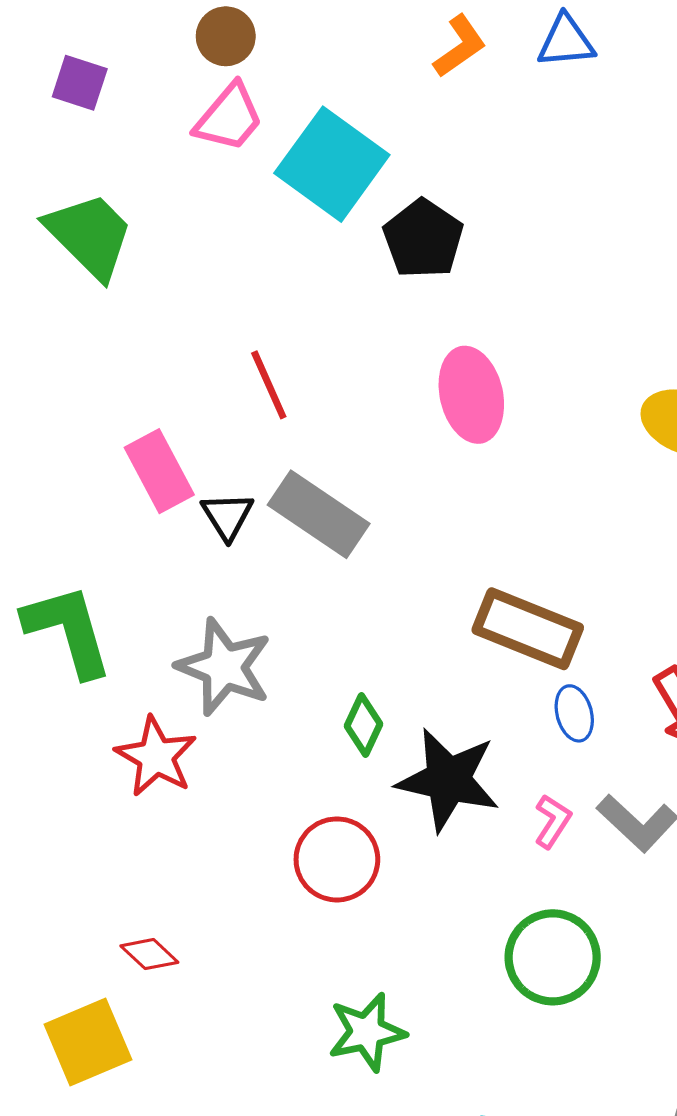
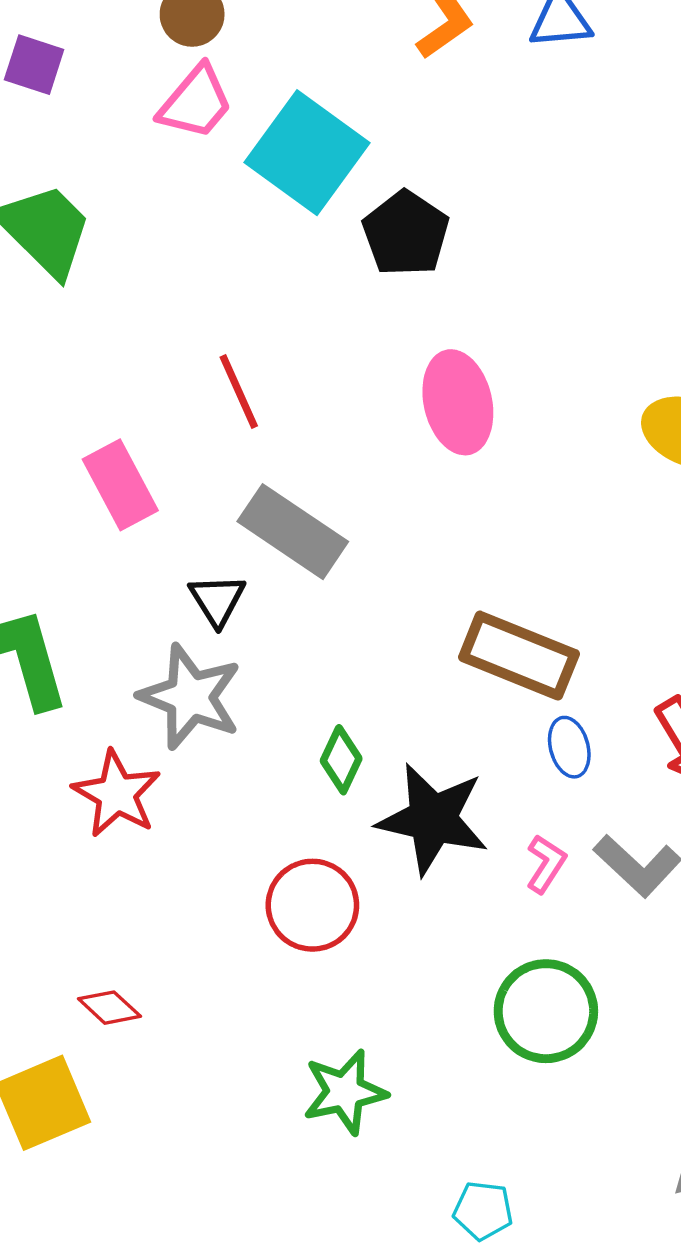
black triangle: (227, 516) -> (217, 600), moved

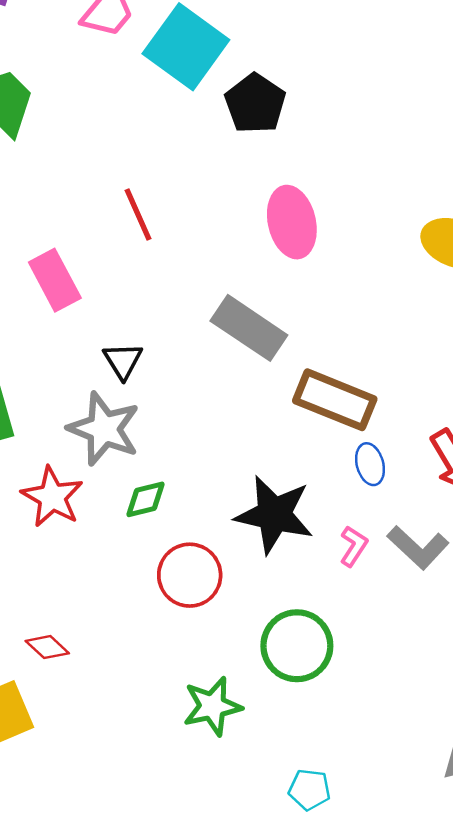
gray rectangle: (293, 532) -> (249, 328), moved
green diamond: (341, 760) -> (146, 499), moved, turned 51
green circle: (546, 1011) -> (297, 646), moved

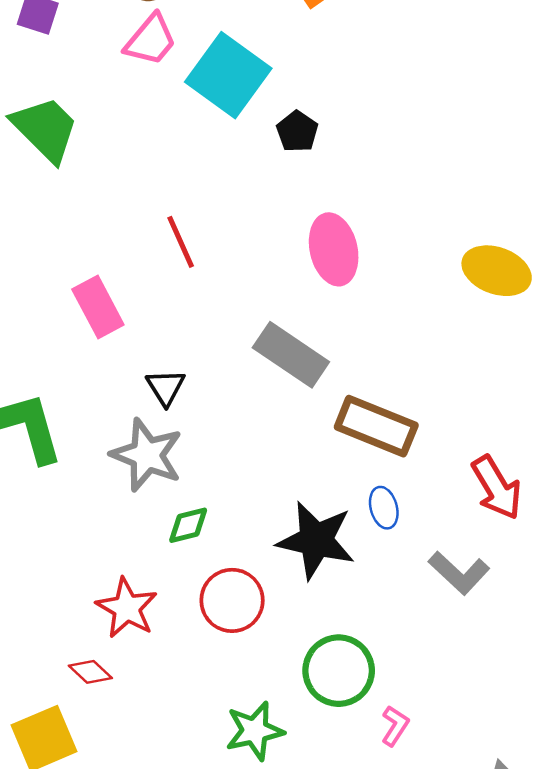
black pentagon: (255, 104) -> (297, 132), size x0.7
blue ellipse: (370, 464) -> (384, 508), moved
red star: (52, 497) -> (127, 608), moved
pink L-shape: (354, 546) -> (395, 726), moved

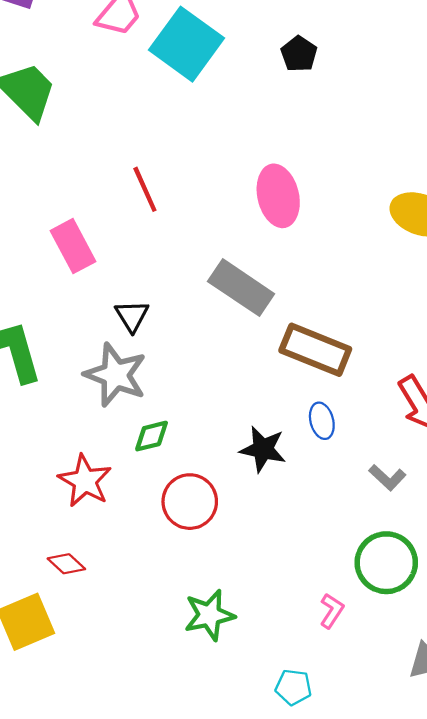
black pentagon: (297, 132) -> (299, 54), moved
black star: (316, 540) -> (263, 449), size x0.7
gray L-shape: (459, 573) -> (387, 478), size x0.7
red star: (127, 608) -> (85, 481), moved
green circle: (339, 671) -> (386, 563), moved

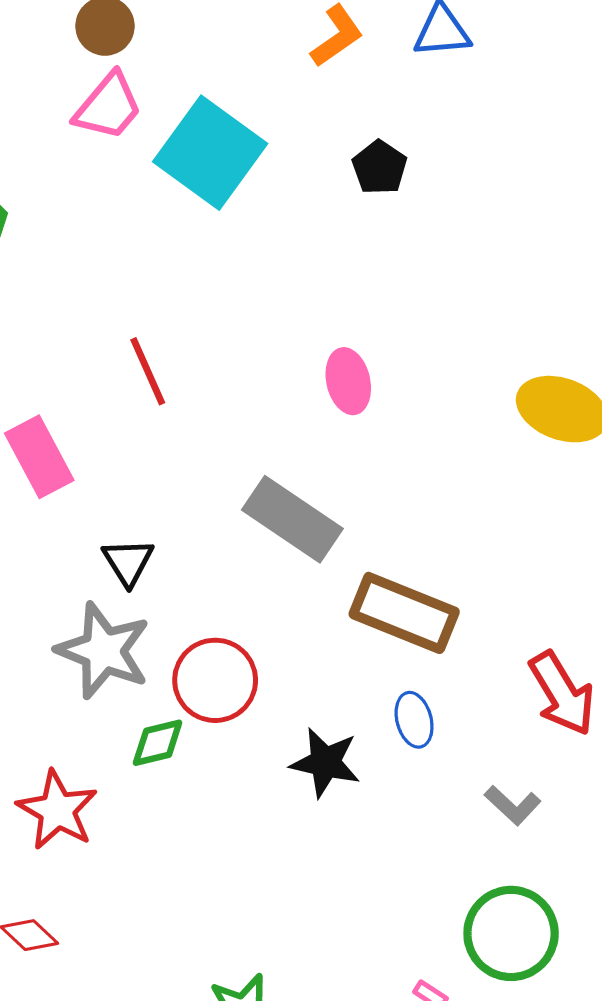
pink ellipse: (278, 196) -> (348, 381), size x0.7
red circle: (190, 502) -> (215, 680), moved

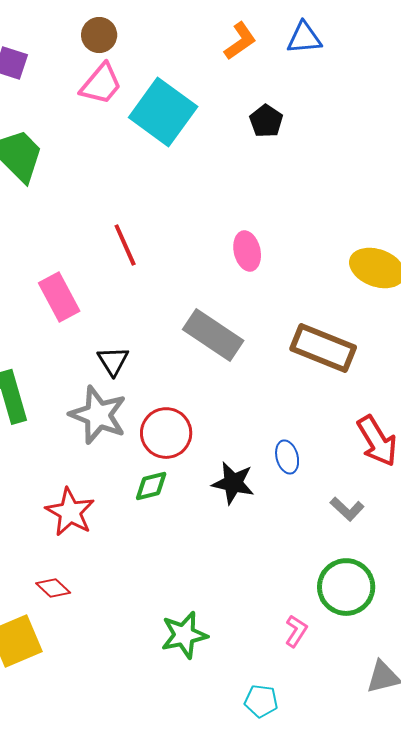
brown rectangle: (404, 613) -> (323, 348), moved
green diamond: (158, 743) -> (151, 486), moved

